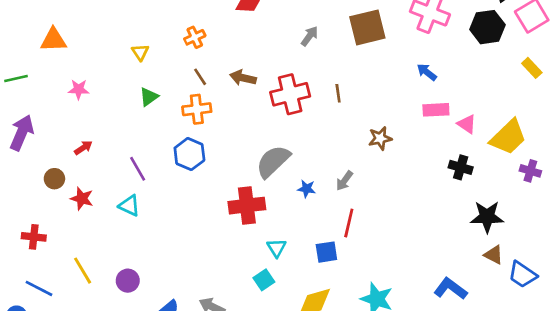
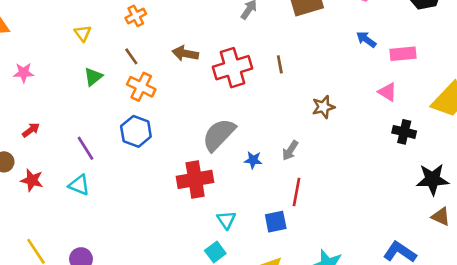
brown line: (200, 77) -> (131, 56), moved
orange cross: (197, 109) -> (141, 87), turned 36
pink rectangle: (436, 110) -> (403, 54), moved
pink triangle: (467, 124) -> (387, 92), moved

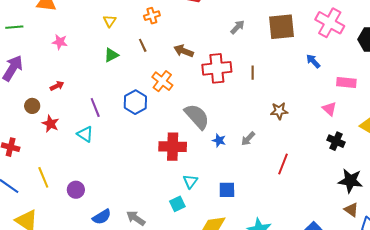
blue arrow: (366, 39) -> (313, 61), moved
orange cross: (141, 87) -> (162, 81), moved
gray semicircle: (219, 135) -> (197, 117), turned 84
red line: (296, 192) -> (283, 164), moved

